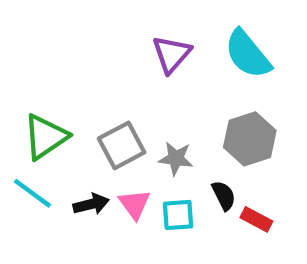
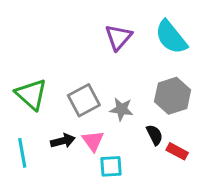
green triangle: (45, 137) -> (31, 94), turned -44
cyan line: (32, 193) -> (22, 153), moved, turned 44
cyan square: (178, 215) -> (111, 166), moved

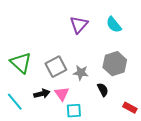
cyan semicircle: (171, 37) -> (114, 25), size x0.7
red rectangle: (177, 151) -> (130, 108), moved
cyan line: (22, 153) -> (15, 102), turned -30

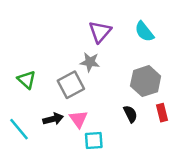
green triangle: (21, 63) -> (27, 80), size x0.7
gray star: (81, 73) -> (90, 62), moved
red rectangle: (130, 108) -> (162, 113), moved, turned 48

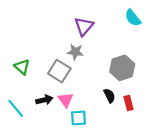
cyan semicircle: (144, 32) -> (133, 18), moved
gray square: (71, 85) -> (59, 71), turned -30
red rectangle: (162, 113) -> (129, 103), moved

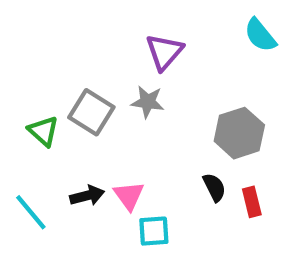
gray square: (59, 71) -> (91, 112), moved

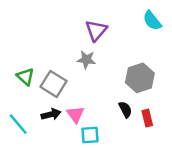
gray square: (91, 112) -> (53, 84), moved

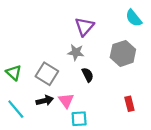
green triangle: (25, 77) -> (14, 73), moved
gray hexagon: (140, 78) -> (123, 53), moved
black semicircle: (125, 110) -> (88, 75), moved

